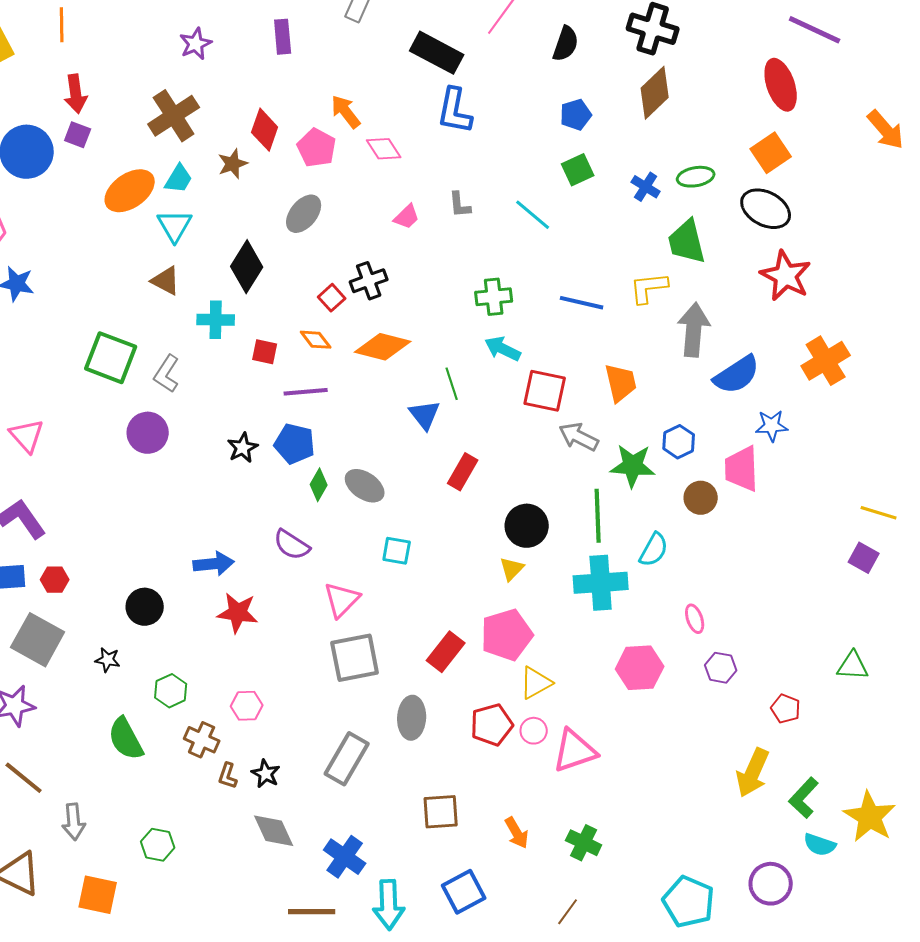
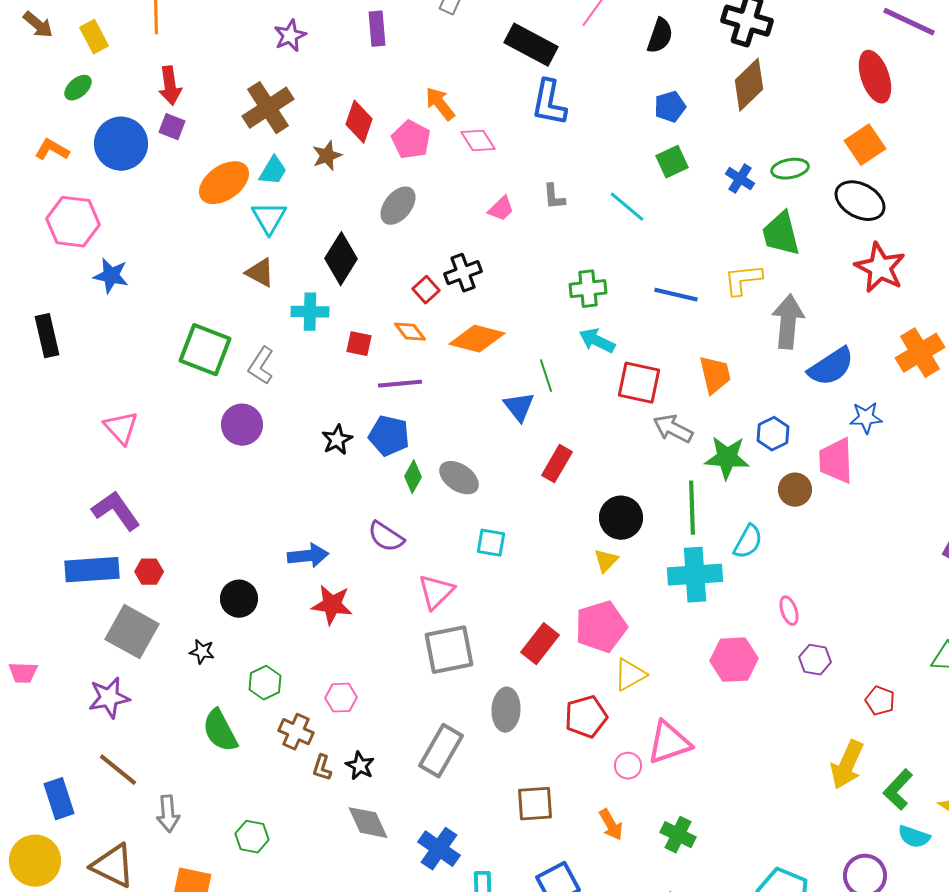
pink circle: (534, 731) -> (628, 766), moved

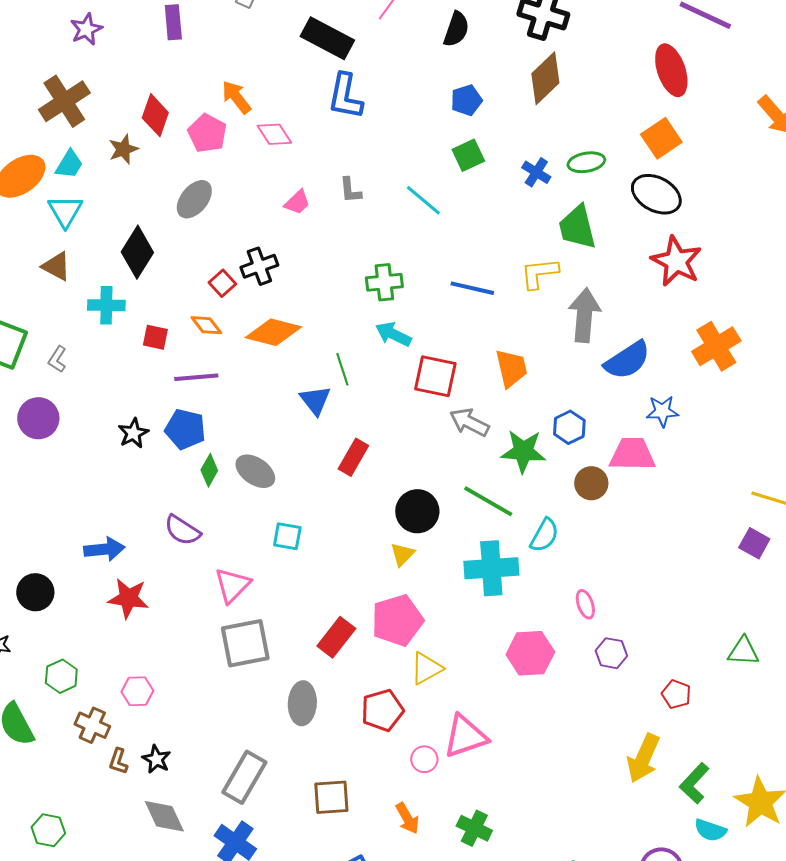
gray L-shape: (261, 366) -> (57, 359), size x0.7
pink trapezoid: (836, 461) -> (632, 454), turned 93
green line: (692, 508) -> (488, 501), turned -58
gray rectangle: (441, 751) -> (244, 777), moved

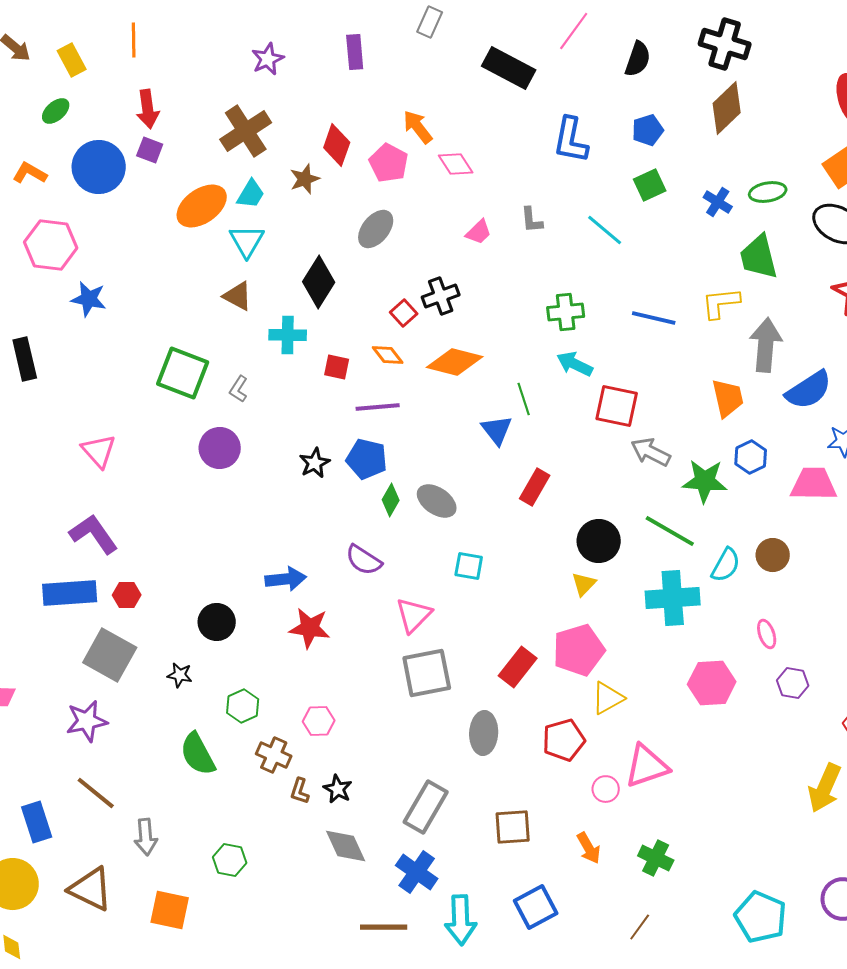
blue L-shape: (345, 96) -> (571, 140), moved
orange trapezoid: (511, 368) -> (728, 398), moved
brown circle: (591, 483) -> (773, 555), moved

